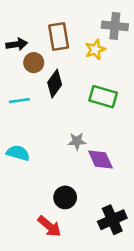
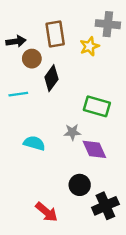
green rectangle: (103, 97) -> (97, 106), moved
cyan semicircle: (18, 153) -> (34, 143), moved
black circle: (65, 197) -> (80, 185), moved

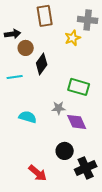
brown rectangle: (55, 34) -> (45, 16), moved

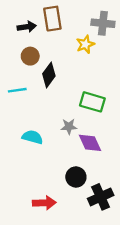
black arrow: (13, 34) -> (27, 27), moved
red arrow: (38, 173) -> (44, 203), turned -42

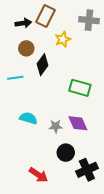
brown rectangle: (52, 19) -> (46, 16), turned 35
yellow star: (85, 44) -> (63, 39), moved
gray star: (69, 127) -> (56, 126), moved
red arrow: (44, 203) -> (38, 175), turned 36

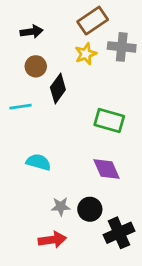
brown rectangle: (46, 16) -> (93, 21), moved, turned 30
gray cross: (89, 20) -> (122, 47), moved
gray star: (56, 126) -> (61, 206), moved
red arrow: (38, 175) -> (52, 240), turned -42

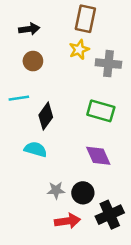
brown rectangle: (93, 21) -> (85, 19), turned -44
gray cross: (122, 47) -> (108, 64), moved
black diamond: (58, 89) -> (46, 116), moved
red arrow: (52, 240) -> (68, 221), moved

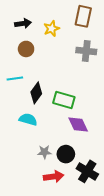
brown rectangle: (85, 19) -> (83, 16), moved
yellow star: (79, 50) -> (52, 29), moved
green rectangle: (101, 111) -> (64, 100), moved
black cross: (110, 215) -> (87, 171), turned -35

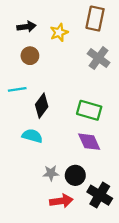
gray cross: (86, 51) -> (99, 58), turned 30
green rectangle: (64, 100) -> (89, 110), moved

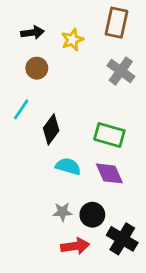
cyan line: (17, 89) -> (21, 109), turned -48
cyan semicircle: (32, 136) -> (68, 166), moved

